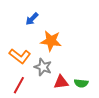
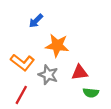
red triangle: (61, 82) -> (80, 72), moved

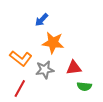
blue arrow: (36, 21) -> (42, 20), moved
gray star: (48, 75) -> (45, 70), turned -30

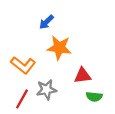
gray star: (45, 70) -> (46, 90), moved

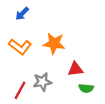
blue arrow: (46, 22) -> (22, 14), moved
orange L-shape: (23, 65) -> (20, 47), moved

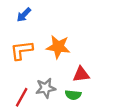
orange L-shape: (20, 47) -> (22, 50), turned 135
green semicircle: (86, 88) -> (73, 95), moved

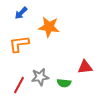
orange star: (58, 47) -> (49, 27), moved
red triangle: (81, 74) -> (85, 67), moved

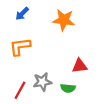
orange star: (49, 27) -> (64, 20), moved
red triangle: (85, 67) -> (80, 66), moved

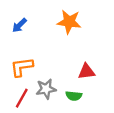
blue arrow: (22, 14) -> (19, 25), moved
orange L-shape: (20, 47) -> (22, 67), moved

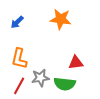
orange L-shape: (22, 67) -> (19, 59), turned -70
green semicircle: (74, 96) -> (65, 84), size x1.5

